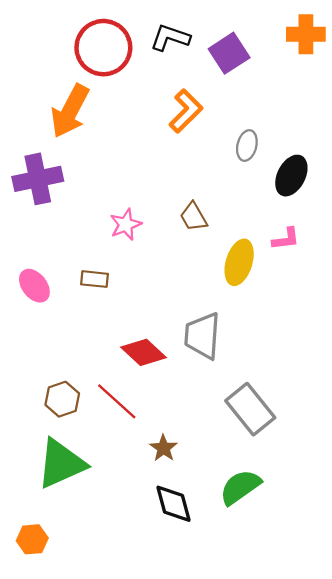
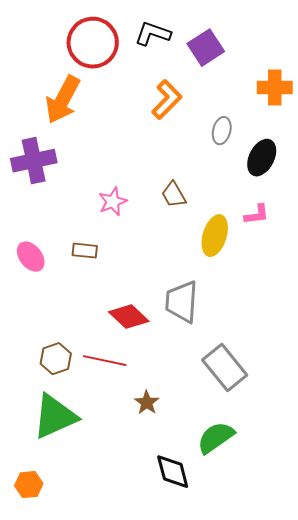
orange cross: (306, 34) -> (275, 88), moved
red line: (117, 401) -> (105, 361), turned -30
black diamond: (173, 504) -> (173, 472), moved

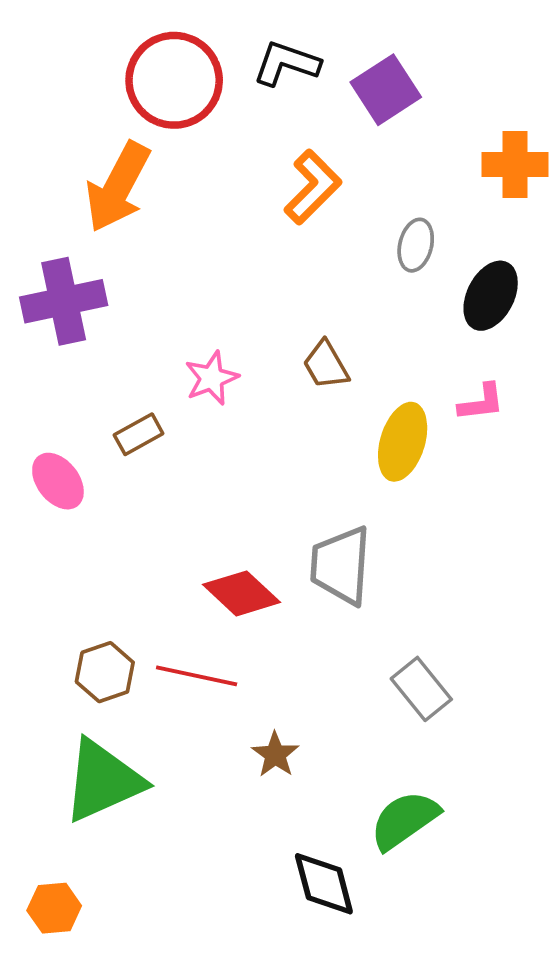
brown rectangle: (85, 251) -> (139, 434), moved, turned -35
gray rectangle: (225, 368) -> (421, 689), size x0.7

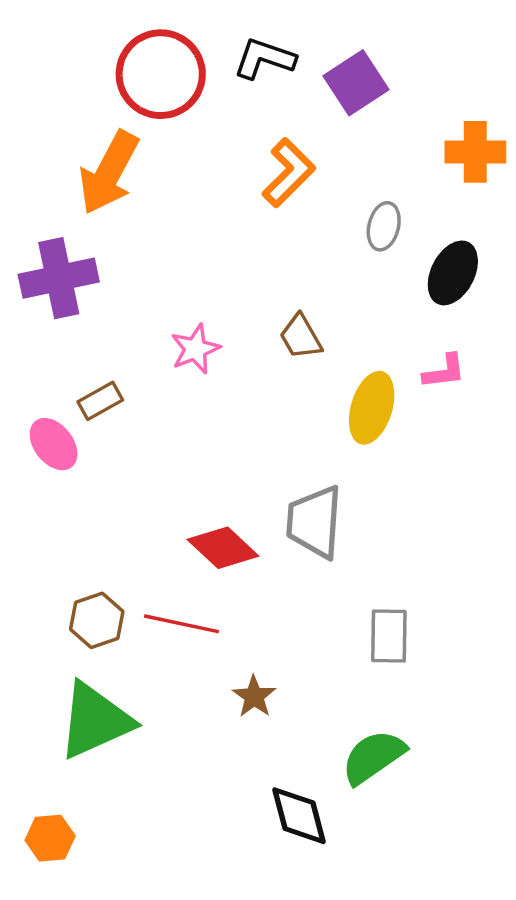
brown rectangle: (139, 434) -> (100, 401), moved
gray rectangle: (421, 689) -> (389, 636), turned 40

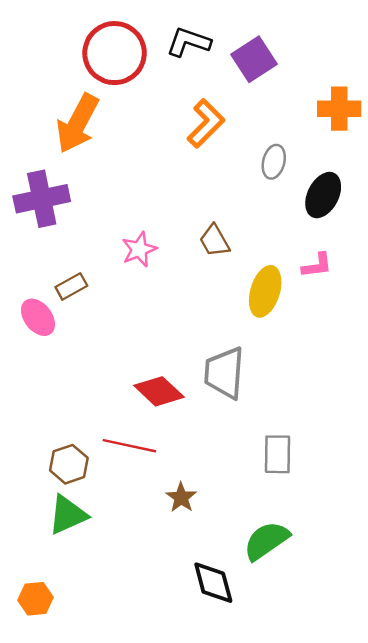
brown hexagon: (97, 620) -> (69, 464), moved
green triangle: (95, 721) -> (68, 515), size x0.7

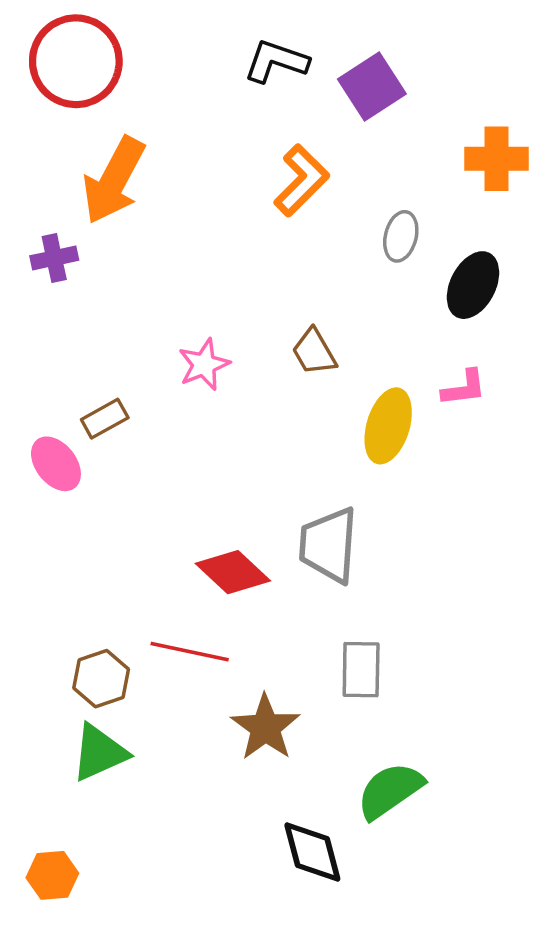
red circle: (115, 53) -> (76, 61), moved
purple cross: (42, 199) -> (54, 258), moved, size x0.6
gray rectangle: (277, 454) -> (361, 670), moved
brown star: (181, 498) -> (265, 727), size x1.5

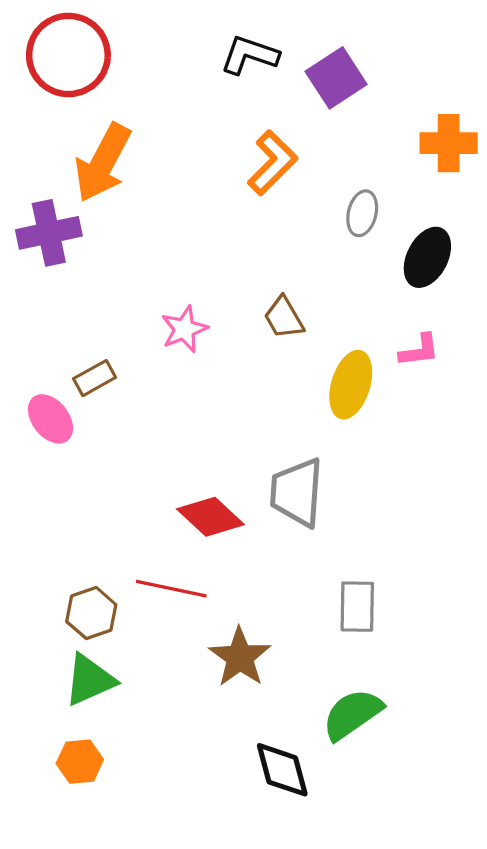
purple cross: (54, 258) -> (49, 233), size x1.5
gray rectangle: (361, 670) -> (357, 607), moved
orange hexagon: (52, 875) -> (80, 762), moved

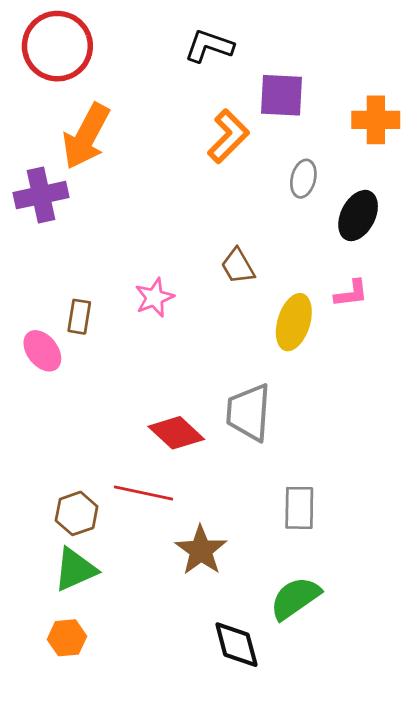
purple square: (336, 78) -> (282, 95), moved, turned 36
pink star: (184, 329) -> (154, 298), moved
brown rectangle: (95, 378) -> (79, 317), turned -52

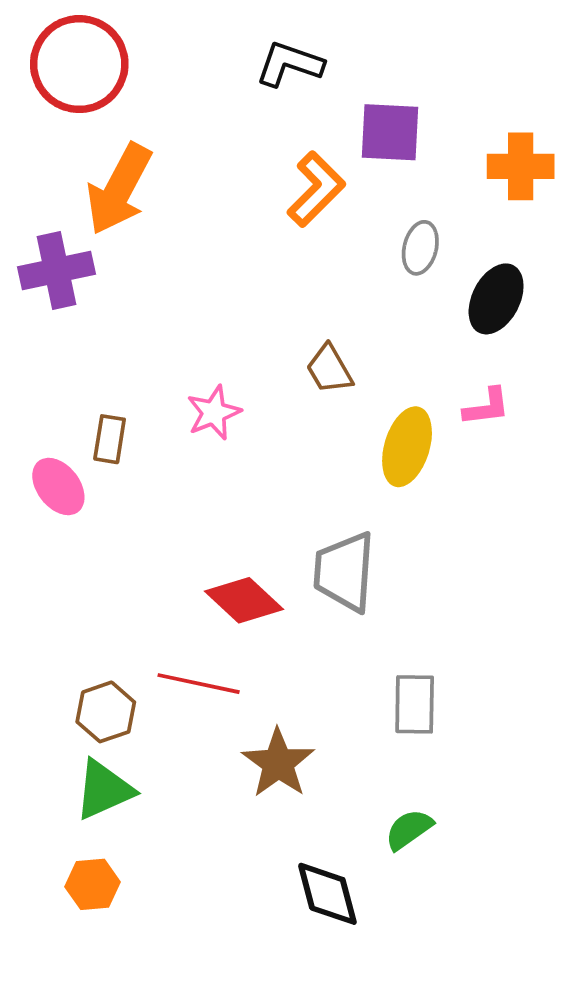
green semicircle: (295, 598) -> (409, 829), size x0.7

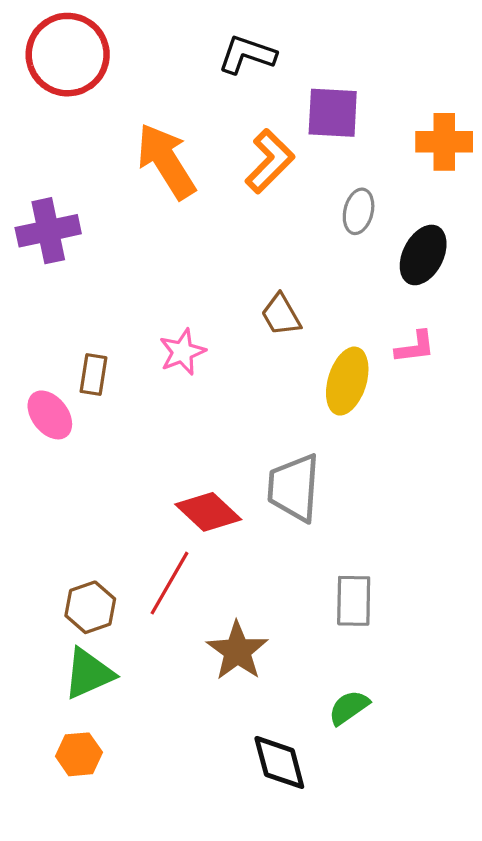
orange arrow: (119, 189) -> (166, 161), moved, turned 120
red line: (199, 684) -> (169, 583), turned -72

